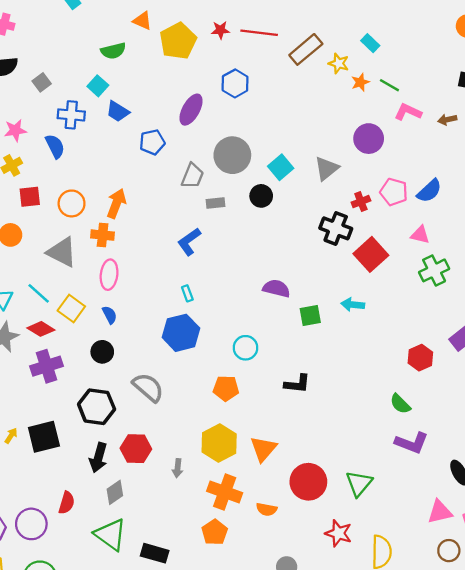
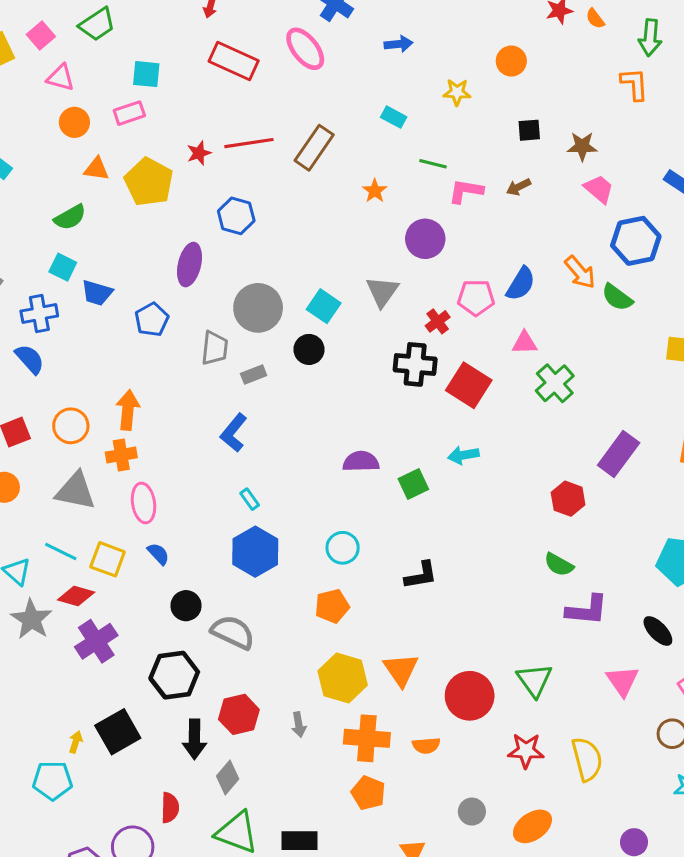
yellow star: (339, 63) -> (457, 92), moved
orange star: (360, 82) -> (375, 191), moved
black circle: (102, 352) -> (186, 606), moved
pink triangle: (440, 512) -> (622, 681), moved, turned -36

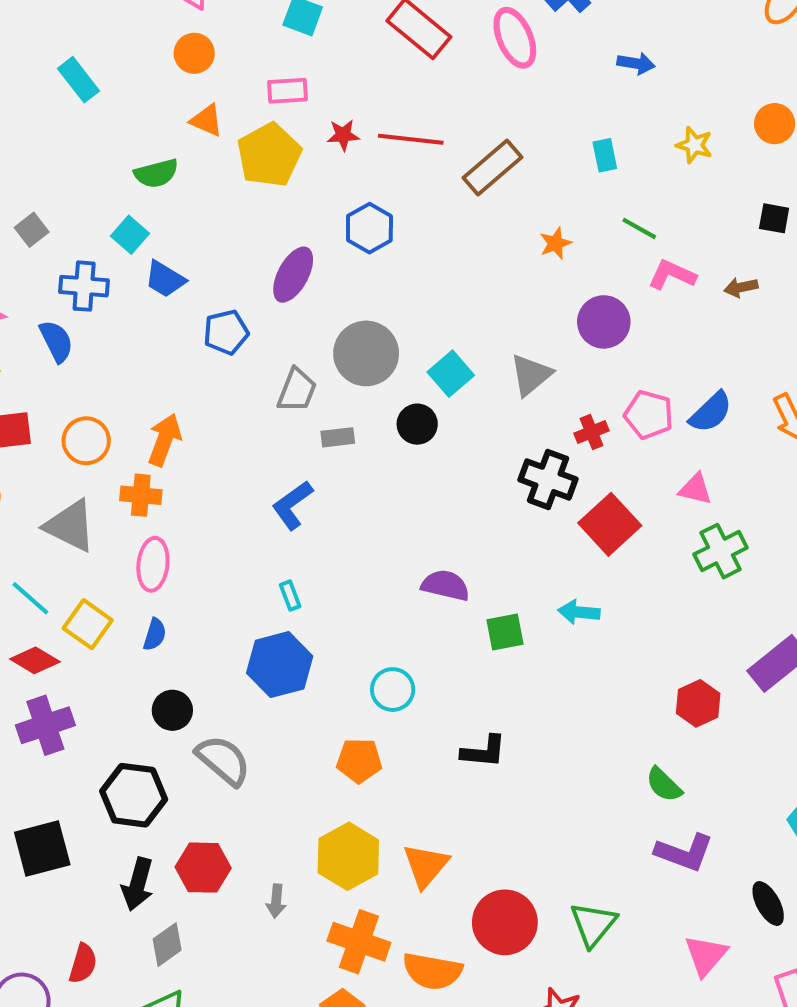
pink rectangle: (129, 113) -> (288, 91), moved
cyan rectangle: (394, 117) -> (605, 155), turned 35
blue semicircle: (158, 554) -> (155, 634), turned 45
orange semicircle: (426, 746) -> (432, 971), size x1.6

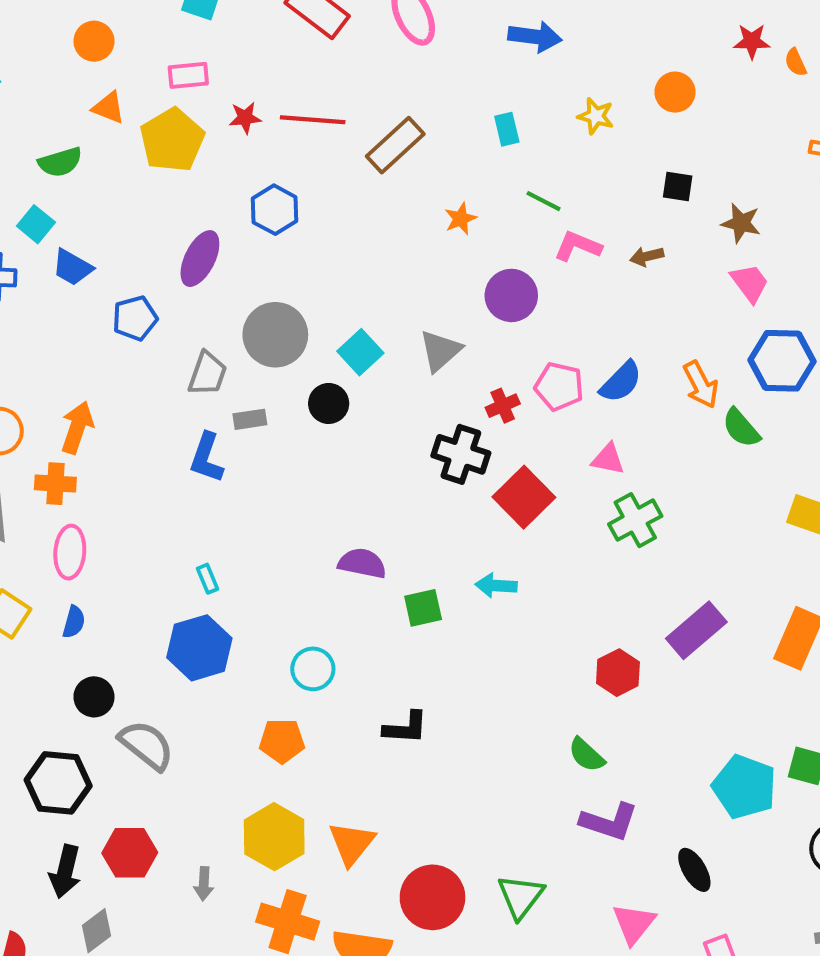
blue arrow: (636, 63) -> (535, 37), size x1.4
blue L-shape: (292, 505) -> (207, 458), moved, turned -33

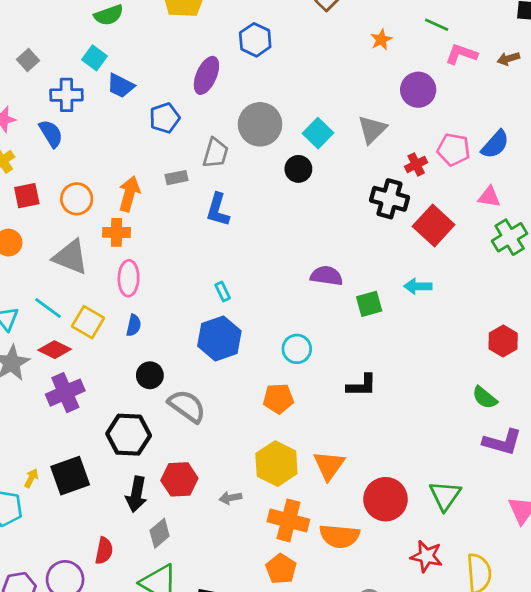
gray rectangle: (250, 419) -> (177, 178), moved
gray arrow: (204, 884) -> (230, 498), turned 80

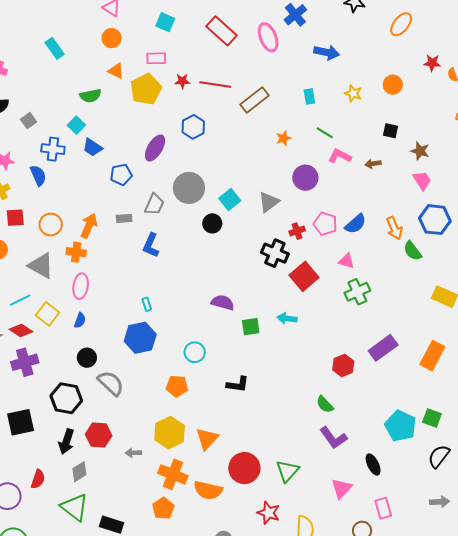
cyan line: (48, 308) -> (20, 300), turned -70
purple L-shape: (502, 442) -> (333, 438), turned 32

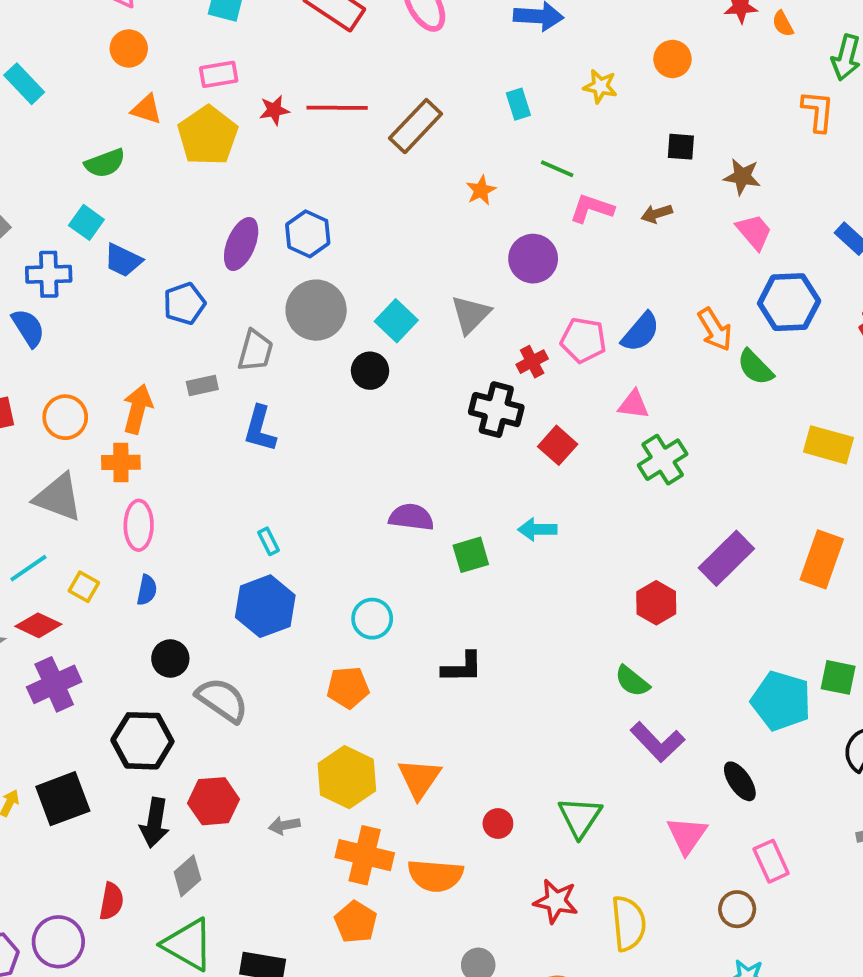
blue hexagon: (193, 127) -> (308, 234), moved
red square: (304, 276) -> (558, 445), size x0.7
yellow square: (48, 314) -> (84, 587), size x0.7
red circle: (244, 468) -> (498, 824), size x0.5

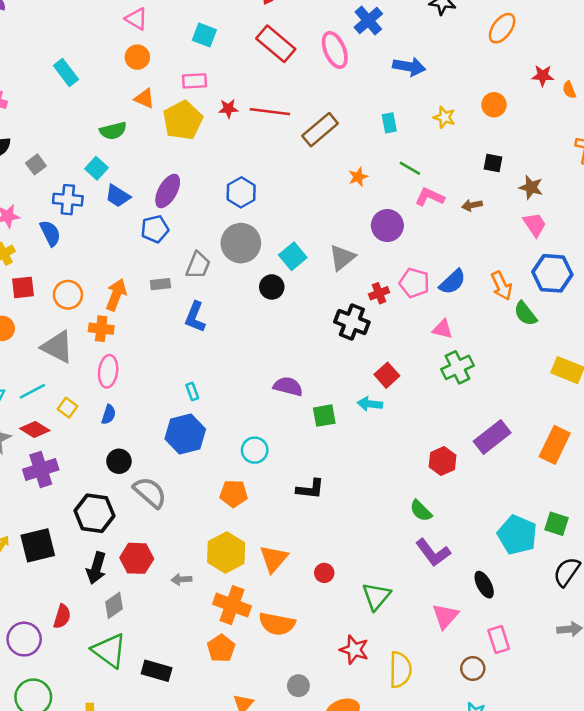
purple ellipse: (241, 244) -> (168, 191), moved
red square: (558, 445) -> (387, 375), moved
red circle: (498, 824) -> (324, 573), moved

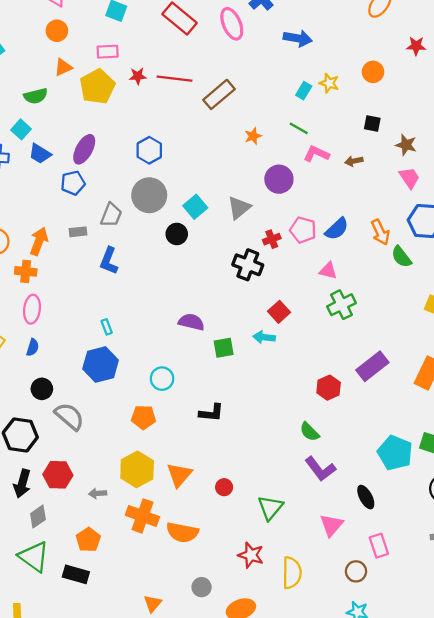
orange triangle: (144, 98) -> (63, 67), turned -48
cyan rectangle: (389, 123) -> (304, 91), moved, turned 42
orange pentagon: (221, 648) -> (88, 540), moved

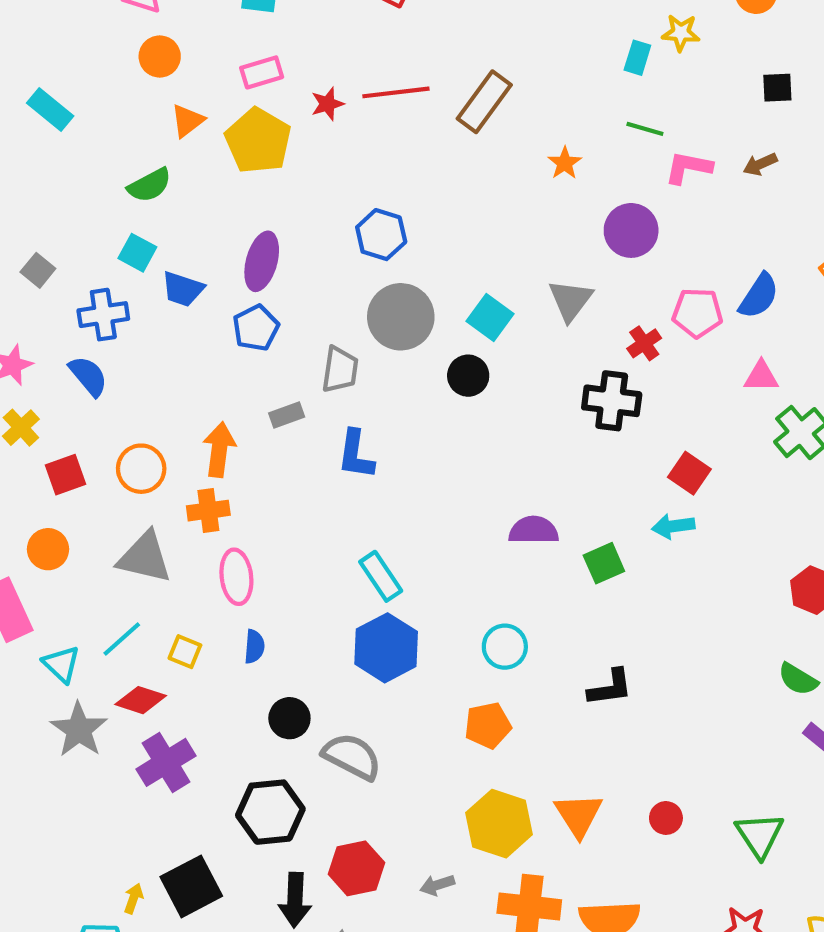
cyan rectangle: (107, 327) -> (381, 576), size x1.6

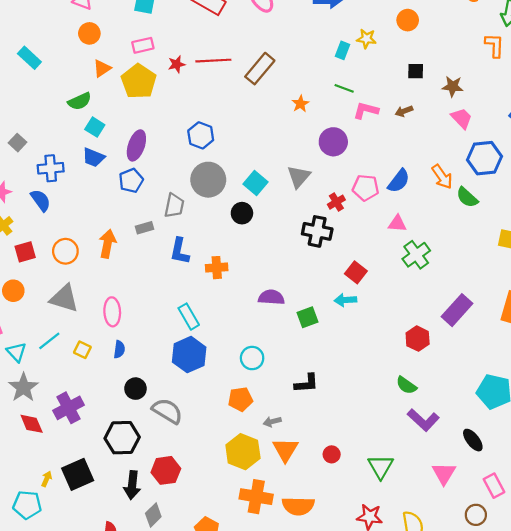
cyan square: (137, 253) -> (95, 127), moved
orange cross: (208, 511) -> (217, 268), moved
red diamond: (141, 700) -> (32, 424), moved, turned 45
gray arrow: (437, 885) -> (272, 422), moved

